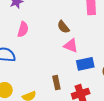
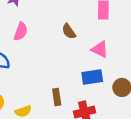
pink triangle: (71, 46) -> (100, 49), moved

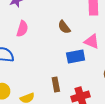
blue rectangle: (92, 77) -> (76, 56), moved

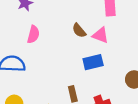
pink triangle: (92, 42) -> (100, 35), moved

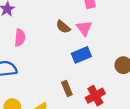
pink triangle: (100, 35) -> (84, 28), turned 42

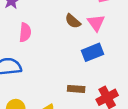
brown rectangle: (67, 88) -> (76, 89), turned -64

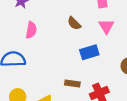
pink triangle: (96, 23) -> (106, 26), moved

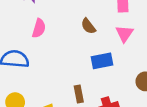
brown rectangle: (72, 84) -> (79, 94), turned 64

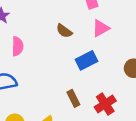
pink triangle: (124, 34) -> (101, 28), turned 42

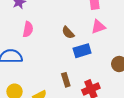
brown semicircle: (64, 31) -> (68, 33), moved

